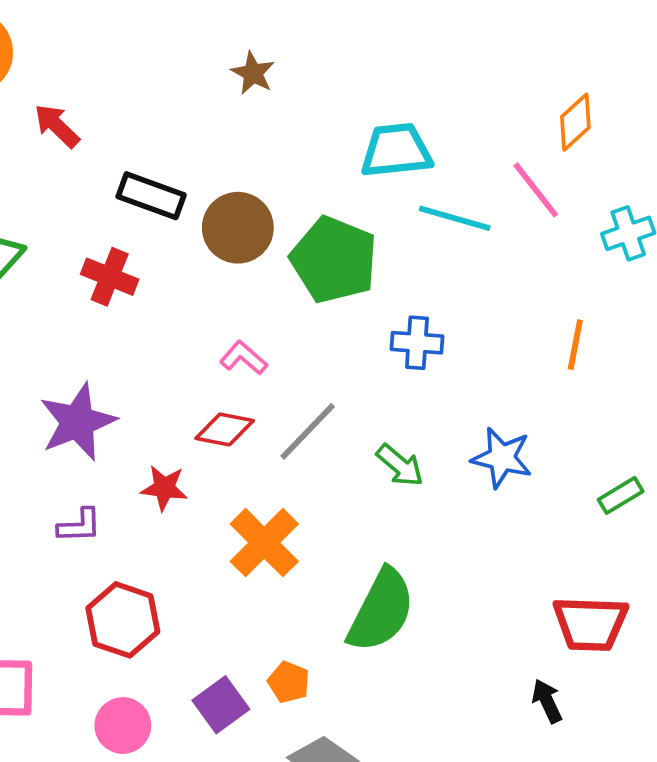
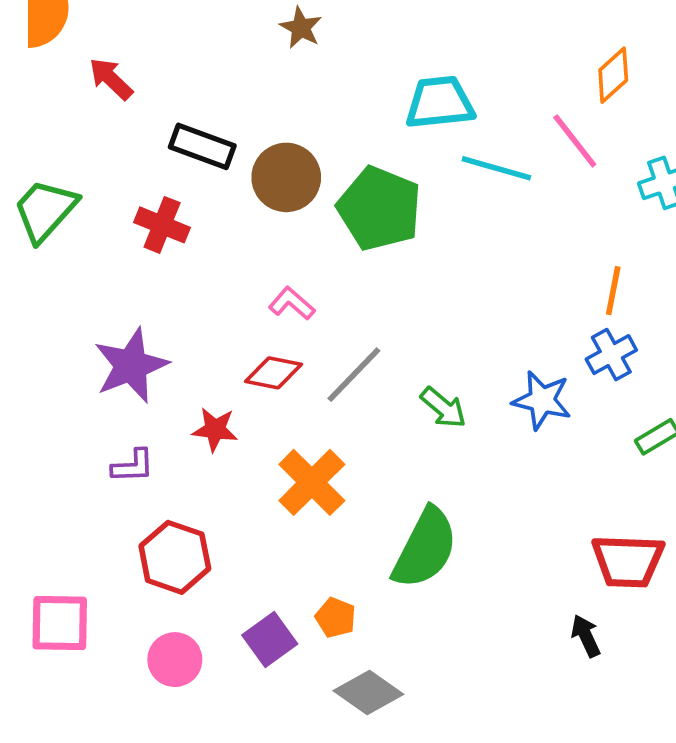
blue cross: (417, 343) -> (611, 355), moved, turned -33

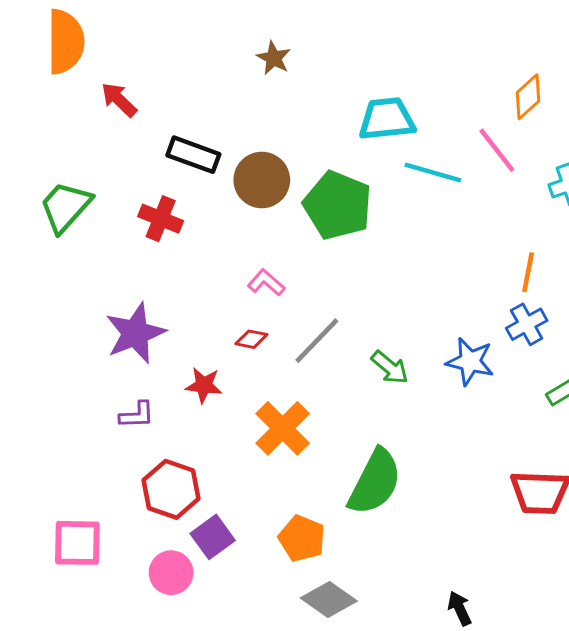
red diamond: (273, 373) -> (251, 339), size x0.7
orange pentagon: (336, 618) -> (302, 538), size x1.4
black arrow: (586, 636) -> (460, 608), moved
purple square: (270, 640) -> (213, 537), moved

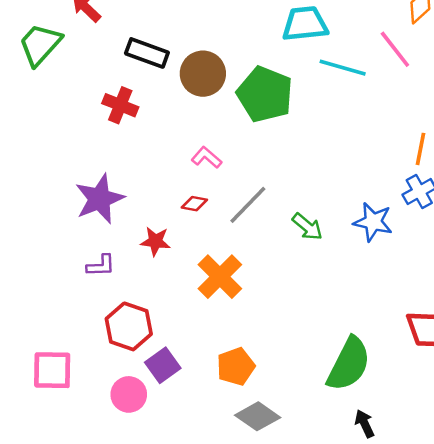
green trapezoid: (65, 207) -> (40, 44), moved
green semicircle: (375, 482) -> (349, 364), moved
orange pentagon: (302, 538) -> (236, 366), turned 30

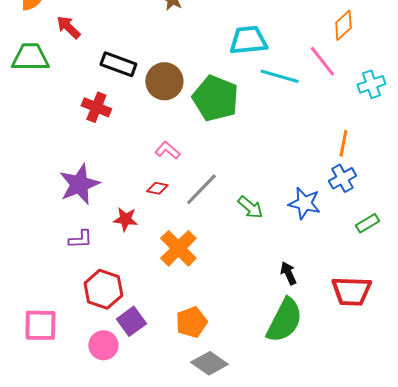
green trapezoid: (40, 44) -> (30, 57), turned 48
black arrow: (365, 424) -> (288, 273), moved

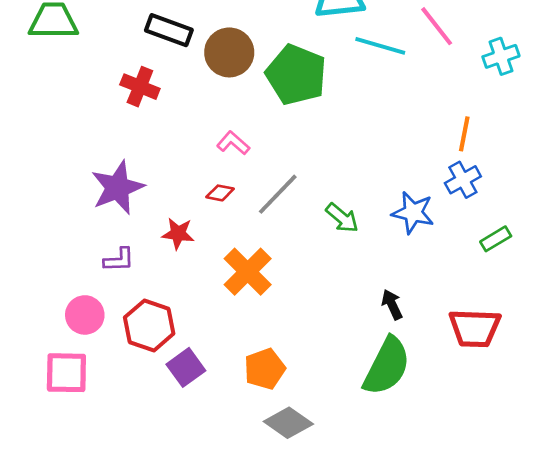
pink circle: (103, 345) -> (85, 315), moved

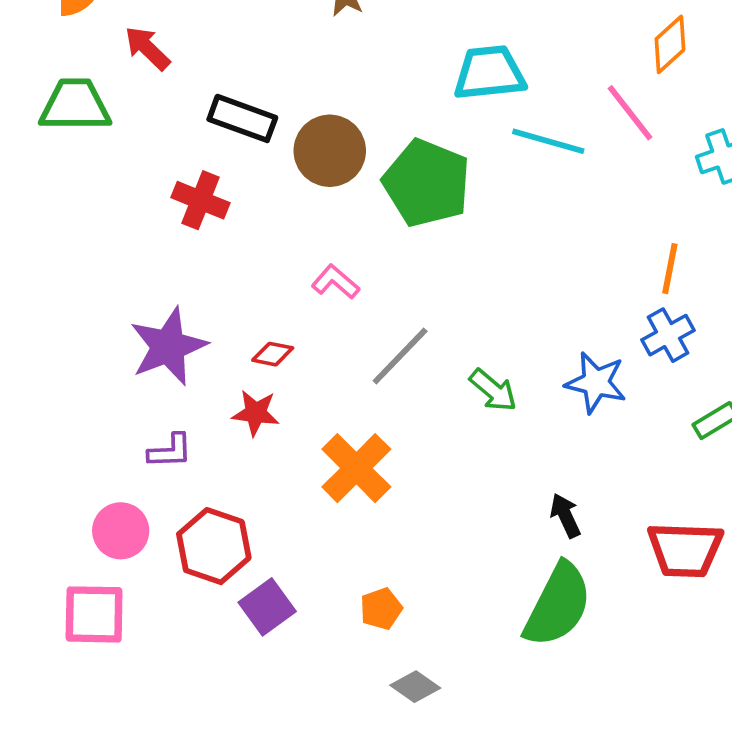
red diamond: (220, 193) -> (273, 354), moved
orange pentagon: (265, 369) -> (381, 609), size x0.7
gray diamond: (288, 423) -> (415, 687), size x0.7

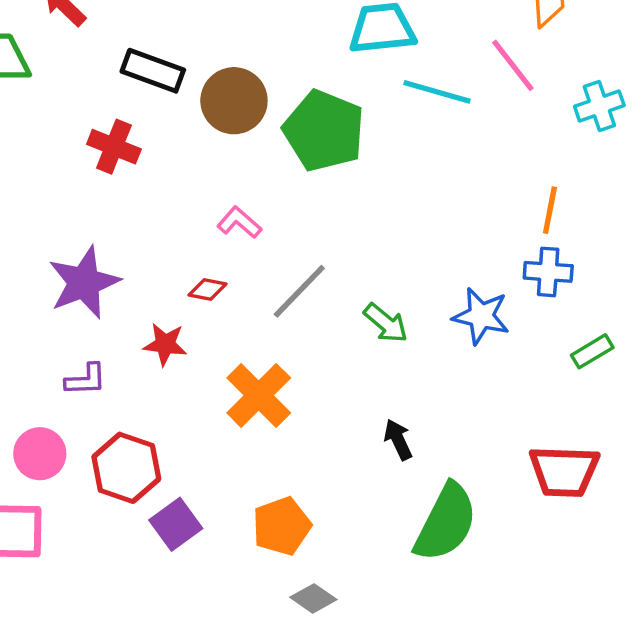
blue cross: (668, 335) -> (548, 272), turned 33
red diamond: (273, 354) -> (207, 290), moved
black arrow: (565, 516) -> (398, 440), moved
orange pentagon: (381, 609) -> (282, 526), size x1.5

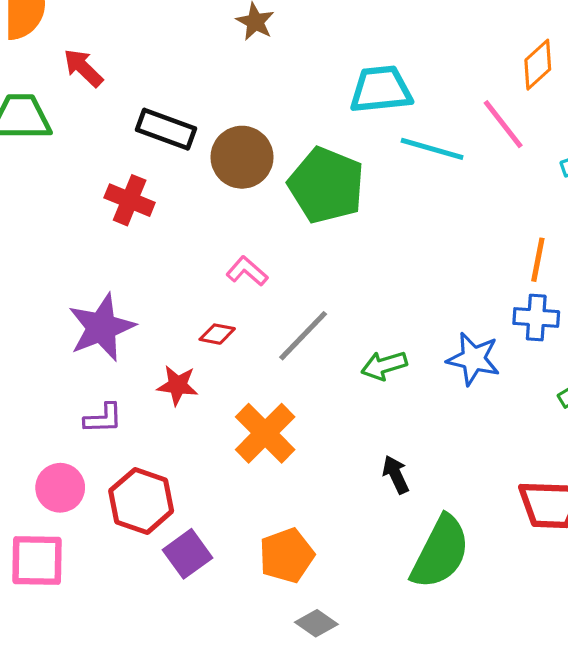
green arrow: (386, 323) -> (384, 365), turned 123

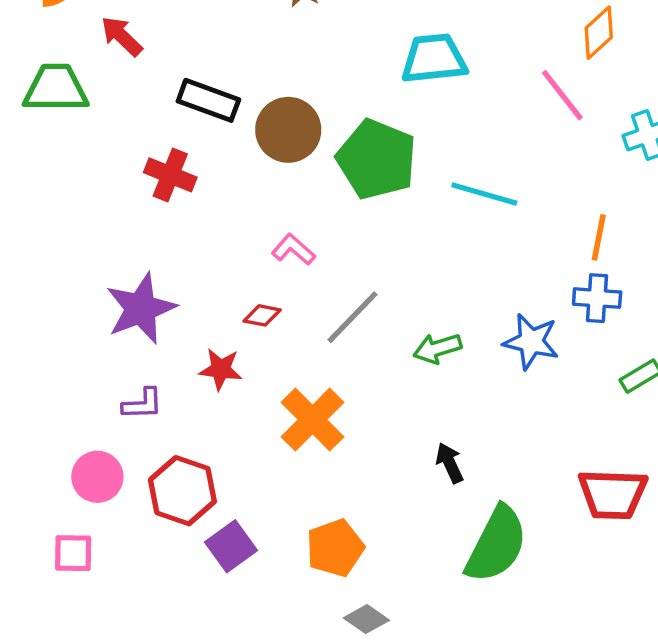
cyan line: (432, 149) -> (484, 194), moved
pink square: (37, 560) -> (73, 553), size x0.7

